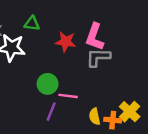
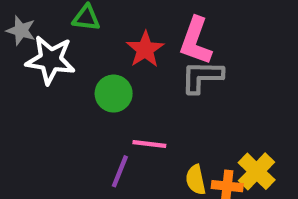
red star: (66, 42) -> (145, 49), turned 30
green circle: (48, 84) -> (114, 94), moved

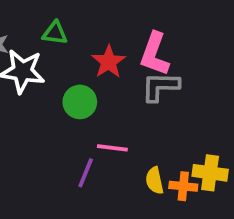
yellow cross: (257, 171) -> (210, 173), turned -36

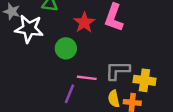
gray L-shape: (160, 87) -> (117, 70), moved
yellow cross: (210, 173) -> (144, 80), moved

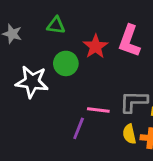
white star: (29, 29) -> (32, 82), moved
green circle: (66, 48) -> (66, 63), moved

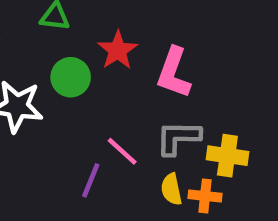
pink L-shape: (129, 41) -> (174, 73), moved
pink line: (98, 110) -> (122, 151), turned 35

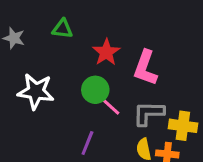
green circle: (71, 77) -> (95, 90), moved
pink line: (122, 151) -> (109, 105), moved

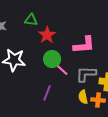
red star: (106, 52) -> (47, 35), moved
pink L-shape: (145, 68) -> (84, 45), turned -115

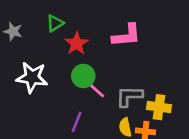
green triangle: (31, 20) -> (55, 23), turned -40
pink L-shape: (84, 45) -> (127, 35), moved

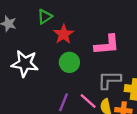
pink L-shape: (127, 35) -> (107, 45), moved
pink line: (95, 89) -> (88, 101), moved

